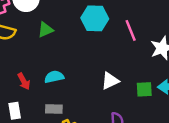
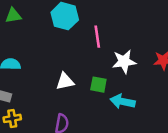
green square: (144, 89) -> (98, 85), moved

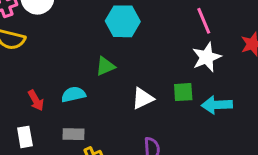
green triangle: (13, 16) -> (105, 66), moved
pink line: (97, 37) -> (204, 21), moved

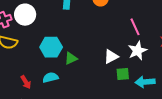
cyan hexagon: (123, 21) -> (51, 47), moved
white triangle: (143, 98) -> (111, 57), moved

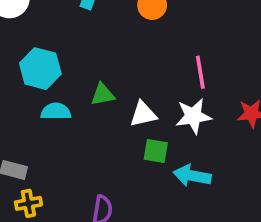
green triangle: (71, 58) -> (103, 94), moved
cyan semicircle: (50, 78) -> (56, 111), moved

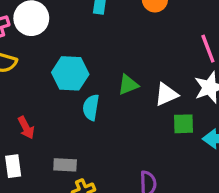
cyan semicircle: (56, 111) -> (91, 107), turned -70

